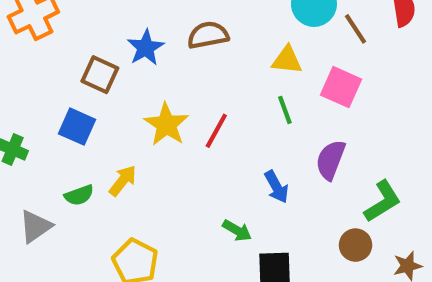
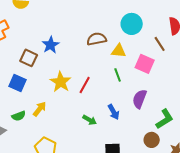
brown line: (356, 29) -> (160, 44), moved
brown semicircle: (208, 35) -> (97, 39), moved
green arrow: (237, 230) -> (90, 120), moved

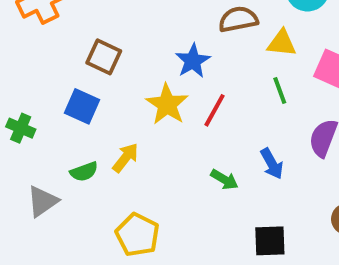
blue star: (51, 45) -> (193, 61), moved

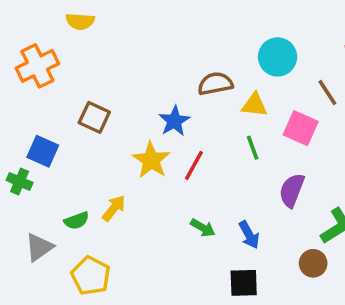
blue square: (82, 106) -> (43, 151), moved
blue arrow: (272, 164) -> (249, 235), moved
yellow pentagon: (137, 235) -> (91, 276), moved

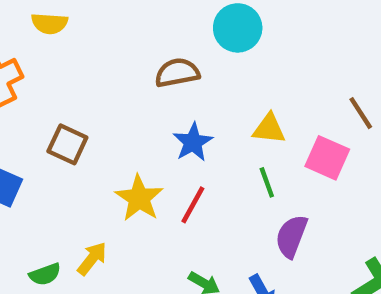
cyan circle: (278, 57) -> (238, 28), moved
brown semicircle: (215, 84) -> (177, 73), moved
blue star: (174, 121) -> (193, 142), moved
purple semicircle: (292, 190) -> (291, 236), moved

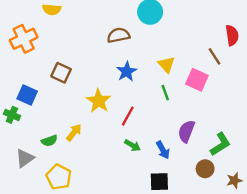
yellow triangle: (269, 129) -> (166, 65), turned 42
red line: (193, 205) -> (128, 116), moved
purple semicircle: (291, 236) -> (186, 131), moved

